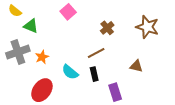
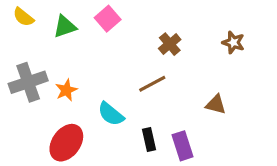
green triangle: (31, 26) -> (65, 27), moved, turned -42
brown star: (147, 27) -> (233, 42), size x0.6
black rectangle: (94, 74) -> (149, 139), moved

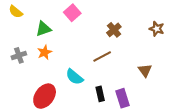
green triangle: (65, 27) -> (43, 29), moved
gray cross: (28, 82) -> (19, 55), size x0.6
orange star: (66, 90) -> (45, 52), moved
brown triangle: (216, 104) -> (145, 70), turned 40

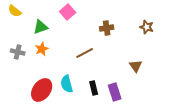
brown cross: (114, 30) -> (107, 28), turned 32
gray cross: (19, 55) -> (18, 52), turned 32
brown line: (102, 57) -> (85, 53), moved
cyan semicircle: (74, 77) -> (67, 84), moved, turned 36

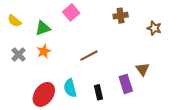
yellow semicircle: (15, 11) -> (14, 21), moved
brown cross: (107, 28) -> (121, 16), moved
gray cross: (18, 52) -> (19, 54), turned 32
purple rectangle: (115, 92) -> (126, 84), moved

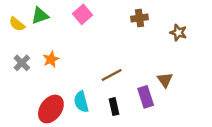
green triangle: (43, 28) -> (40, 16), moved
brown line: (89, 56) -> (112, 75), moved

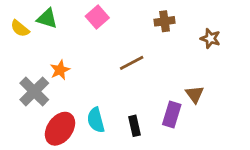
green triangle: (40, 16) -> (47, 18), turned 36
gray cross: (22, 63) -> (34, 91), moved, size x1.5
brown line: (112, 75) -> (132, 63), moved
purple rectangle: (146, 97) -> (172, 114), turned 35

